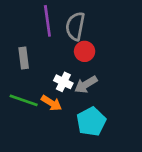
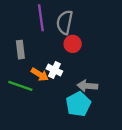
gray arrow: (86, 84) -> (87, 86), moved, turned 36
orange arrow: (51, 103) -> (40, 75), moved

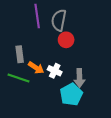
gray rectangle: (20, 50) -> (20, 54), moved
white cross: (54, 70) -> (55, 71), moved
gray arrow: (87, 86) -> (79, 78), turned -96

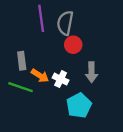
gray arrow: (79, 78) -> (92, 72), moved

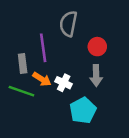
purple line: (41, 18) -> (43, 48), moved
red circle: (73, 45) -> (97, 47), moved

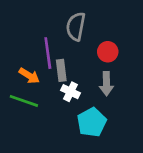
gray rectangle: (23, 63) -> (61, 70), moved
orange arrow: (42, 79) -> (29, 76), moved

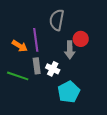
gray rectangle: (61, 70) -> (37, 66), moved
orange arrow: (29, 76) -> (20, 46), moved
gray arrow: (106, 84) -> (70, 50), moved

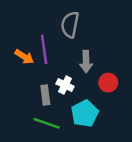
red circle: (81, 39) -> (108, 83), moved
gray rectangle: (37, 66) -> (45, 95), moved
green line: (18, 76) -> (47, 123), moved

